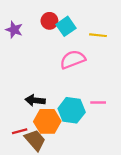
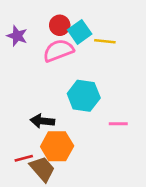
yellow line: (98, 35) -> (105, 41), moved
pink semicircle: (73, 59) -> (58, 51), moved
cyan hexagon: (72, 110) -> (84, 96), moved

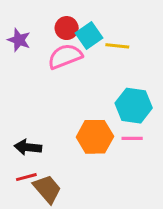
cyan hexagon: (84, 96) -> (134, 106), moved
black arrow: (42, 121) -> (28, 147), moved
orange hexagon: (57, 146) -> (95, 137), moved

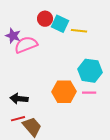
cyan square: (89, 36) -> (60, 24), turned -30
purple star: (19, 40) -> (13, 36), moved
pink semicircle: (65, 56) -> (26, 45), moved

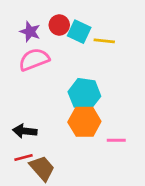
purple star: (13, 36) -> (30, 32), moved
cyan hexagon: (90, 71) -> (84, 94), moved
pink line: (89, 93) -> (116, 140), moved

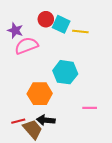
purple star: (30, 32) -> (15, 30), moved
orange hexagon: (84, 122) -> (40, 94), moved
black arrow: (25, 131) -> (46, 120), moved

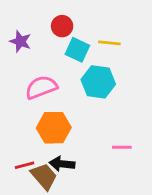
cyan square: (61, 24) -> (77, 50), moved
pink semicircle: (26, 46) -> (41, 87), moved
cyan hexagon: (65, 72) -> (98, 82), moved

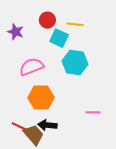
yellow line: (109, 43) -> (75, 24), moved
red line: (25, 165) -> (19, 126), turned 40

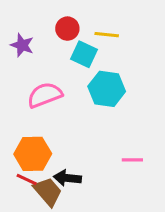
orange hexagon: (41, 98) -> (33, 154), moved

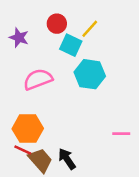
yellow line: (107, 35) -> (90, 29), turned -54
pink line: (132, 160) -> (121, 134), moved
black arrow: (67, 178) -> (67, 159), moved, turned 50

